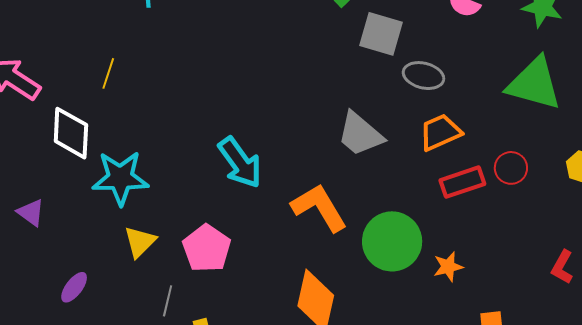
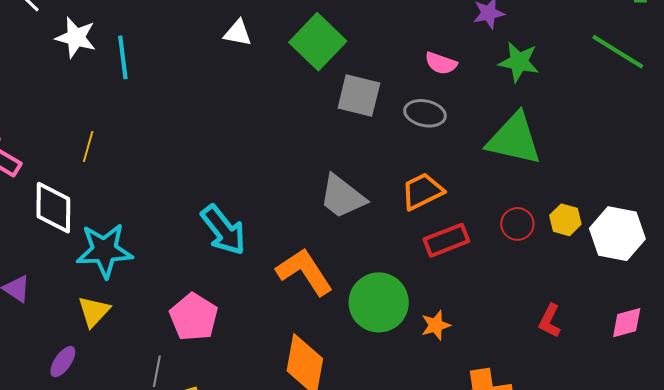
gray ellipse: (423, 76) -> (425, 113), moved
red circle: (511, 168) -> (517, 224), moved
yellow triangle: (140, 242) -> (94, 311), moved

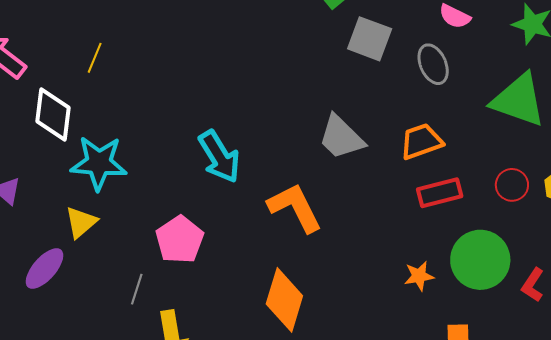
gray ellipse: (425, 113) -> (433, 64), turned 48
green circle: (379, 302) -> (480, 260), moved
purple ellipse: (63, 362) -> (44, 269), size x1.4

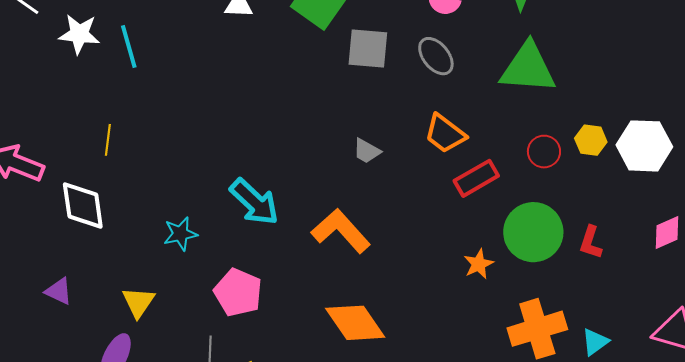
gray trapezoid: (341, 137) -> (367, 151), size x0.6
orange trapezoid: (421, 141) -> (445, 134), turned -108
cyan star: (99, 163) -> (180, 234), moved, size x0.6
orange diamond: (284, 300) -> (355, 323), turned -36

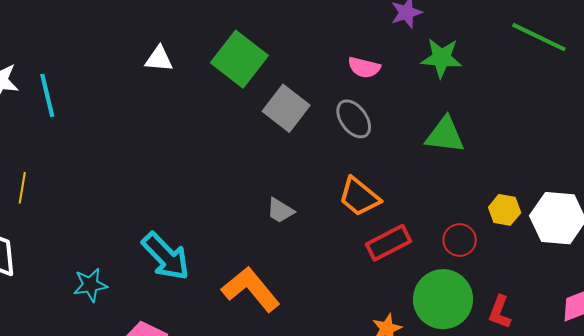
gray square: (368, 49) -> (286, 108), turned 30
green triangle: (528, 68) -> (445, 135), size x0.7
red circle: (544, 152) -> (460, 240), moved

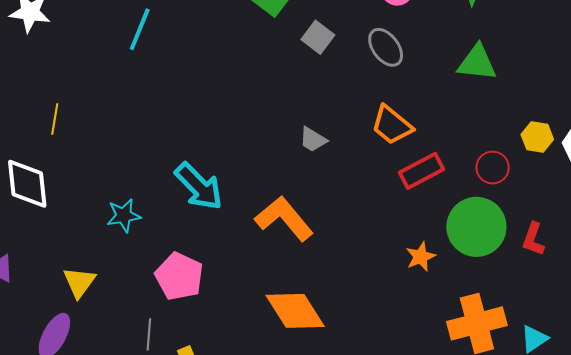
cyan line: (47, 95) -> (140, 29), moved, turned 36
gray square: (286, 108) -> (318, 37), size x0.7

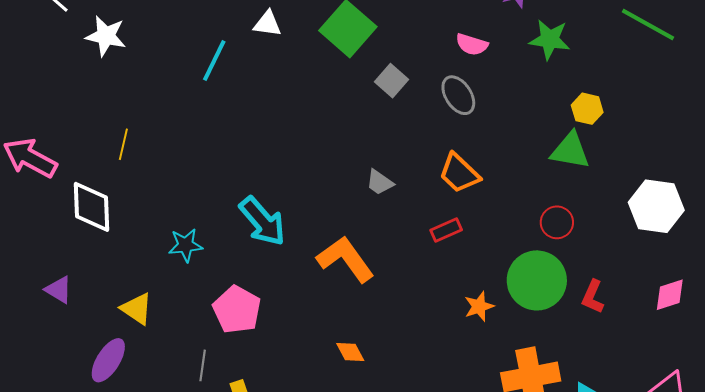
green triangle: (477, 63) -> (570, 151), moved
yellow hexagon: (537, 137) -> (587, 109), moved
red rectangle: (421, 171) -> (446, 230), moved, size x0.7
yellow triangle: (79, 282) -> (137, 309), turned -36
orange diamond: (295, 311) -> (350, 352), size x0.5

